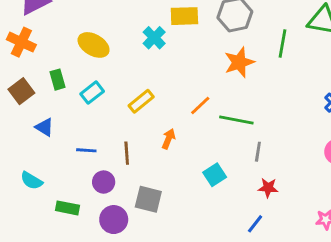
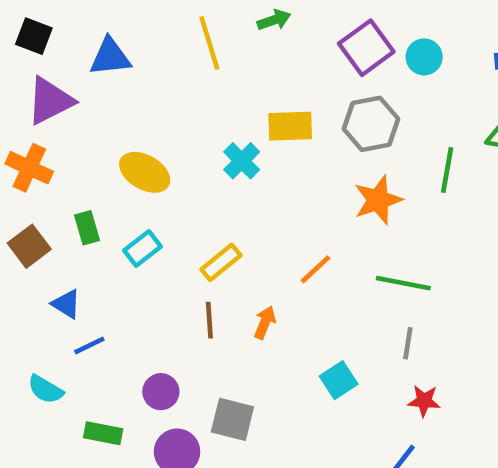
green line: (236, 120) -> (403, 283), moved
blue line: (86, 150) -> (89, 345), moved, turned -30
brown line: (127, 153) -> (209, 320), moved

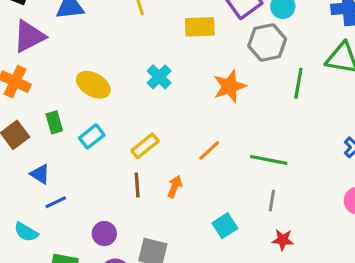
gray hexagon: (371, 124) -> (267, 42), moved
yellow rectangle: (290, 126) -> (200, 27), moved
orange star: (378, 200) -> (230, 86), moved

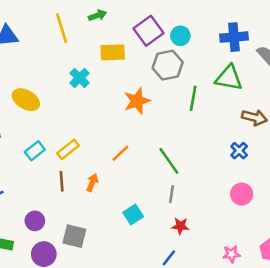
cyan cross: (159, 77) -> (80, 78), moved
cyan rectangle: (92, 136) -> (35, 151), moved
green line: (269, 160) -> (169, 161), turned 44

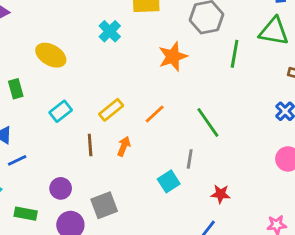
yellow rectangle: (68, 149) -> (111, 110), moved
gray line: (171, 194) -> (190, 159), moved
gray square: (74, 236) -> (104, 205), turned -35

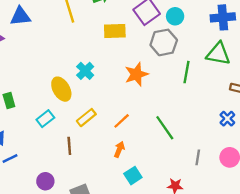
cyan cross: (110, 31) -> (85, 71), moved
yellow ellipse: (51, 55) -> (61, 89), moved, turned 30
orange arrow: (124, 146) -> (119, 149), moved
gray line: (190, 159) -> (198, 157), moved

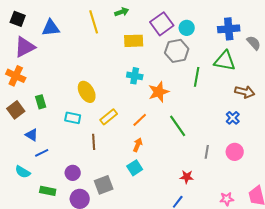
cyan cross: (85, 71) -> (135, 76), moved, turned -35
orange star: (136, 74) -> (159, 92), moved
cyan rectangle: (45, 119) -> (73, 118), turned 49
cyan square: (133, 176) -> (135, 168), moved

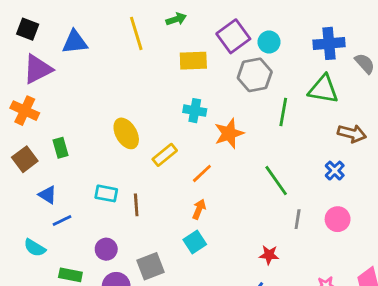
yellow rectangle: (109, 117) -> (165, 155), moved
cyan rectangle: (73, 118) -> (106, 193), moved
green line: (178, 126) -> (276, 181), moved

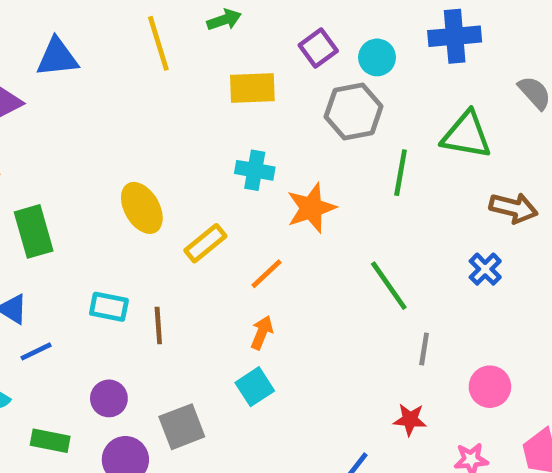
purple square: (233, 36) -> (318, 48), size x0.7
blue cross: (329, 43) -> (455, 36), moved
green rectangle: (60, 148) -> (34, 231), size x1.5
pink circle: (338, 219) -> (490, 387), moved
red star: (269, 255) -> (410, 420), moved

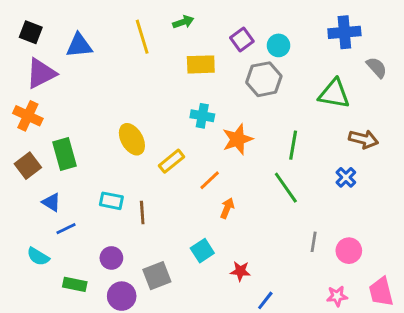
blue cross: (455, 36) -> (344, 32), moved
green line: (401, 173) -> (293, 145), moved
orange arrow: (262, 333) -> (227, 208), moved
gray line: (424, 349) -> (314, 242), moved
red star: (410, 420) -> (240, 271), moved

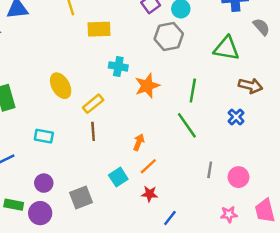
yellow rectangle: (201, 64) -> (99, 29), moved
orange line: (210, 180) -> (148, 166), moved
brown line: (142, 213) -> (93, 131), moved
purple circle: (122, 296) -> (40, 213), moved

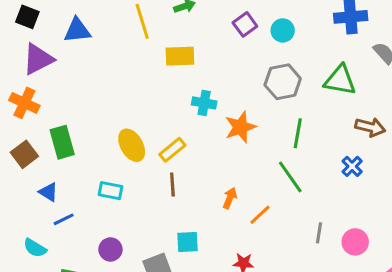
gray hexagon: (169, 36) -> (283, 82), moved
yellow ellipse: (61, 86) -> (132, 145), moved
orange line: (148, 166) -> (260, 215), moved
cyan square: (118, 177) -> (188, 242), moved, turned 30

